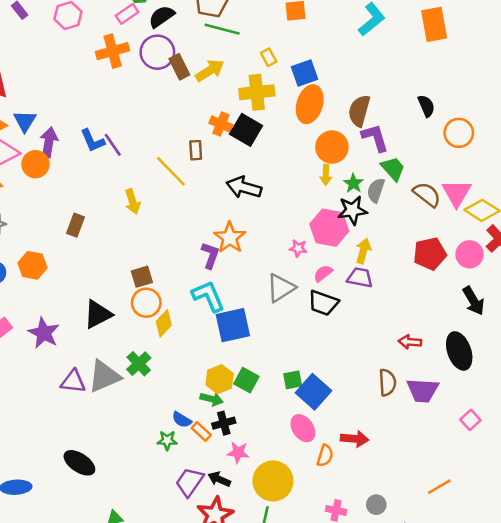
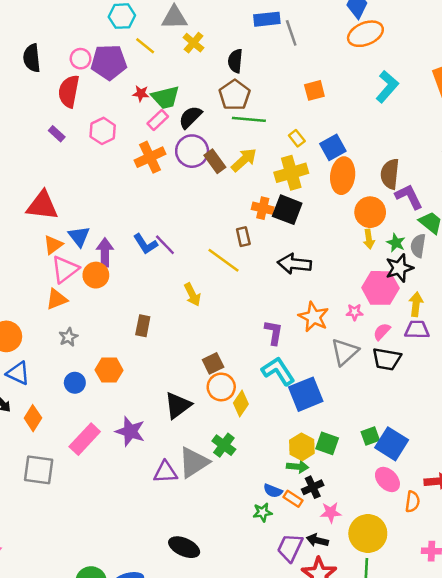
orange star: (230, 238) -> (314, 317), moved

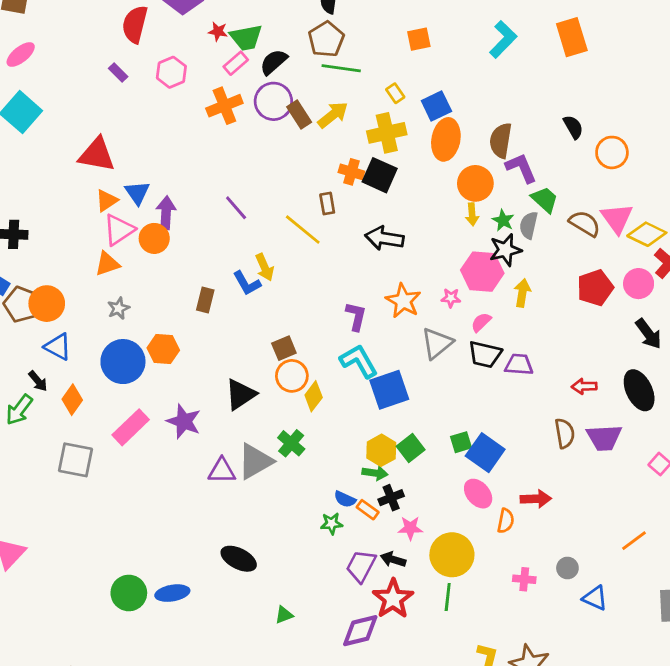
blue L-shape: (145, 244) -> (247, 283), moved
purple trapezoid: (417, 330) -> (519, 365), moved
blue circle: (75, 383) -> (123, 362), size x1.8
green square: (327, 443) -> (411, 448), turned 30

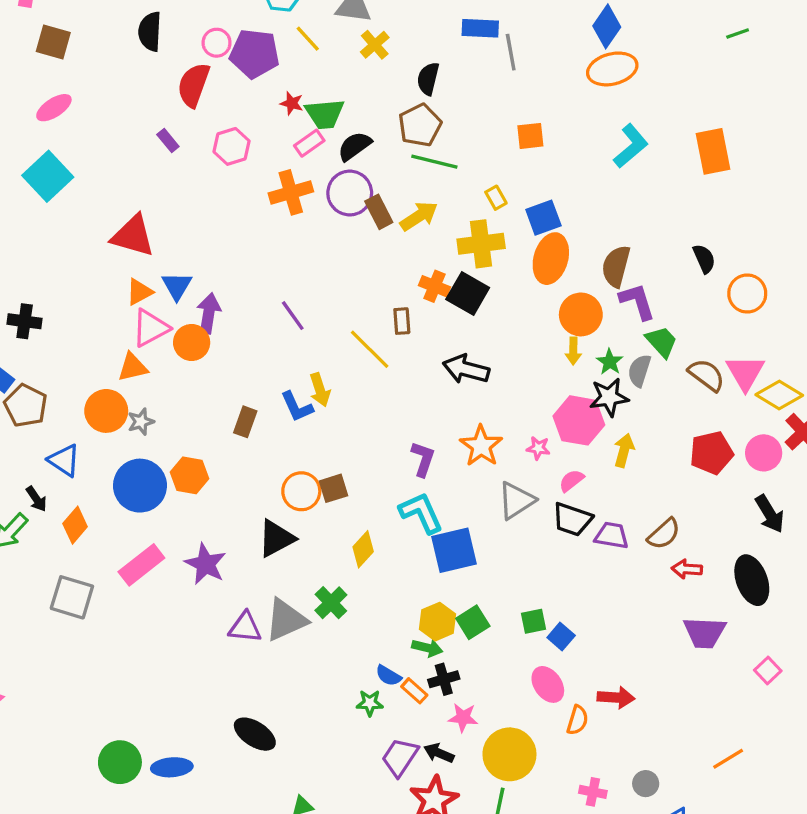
orange circle: (47, 304) -> (106, 411), moved
orange circle: (292, 376) -> (301, 491), moved
brown semicircle: (565, 433) -> (664, 534), moved, turned 52
blue square: (485, 453) -> (561, 637), size x0.6

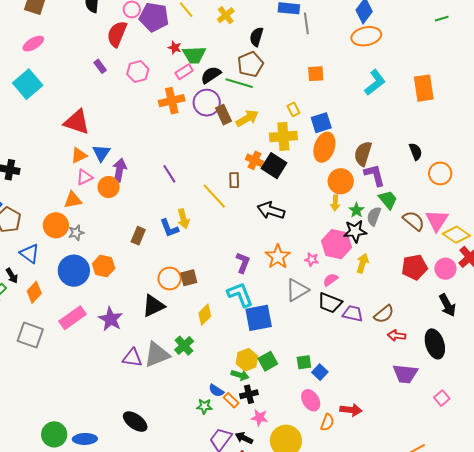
green line: (434, 162) -> (239, 83), moved
pink triangle: (150, 328) -> (84, 177), size x0.7

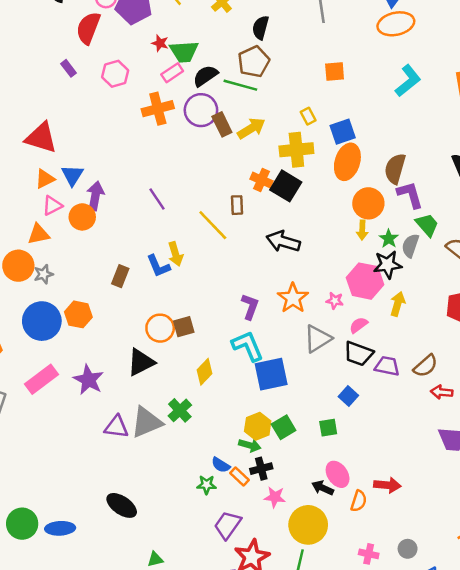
blue square: (320, 372) -> (348, 396), moved
black arrow: (244, 438) -> (323, 488), moved

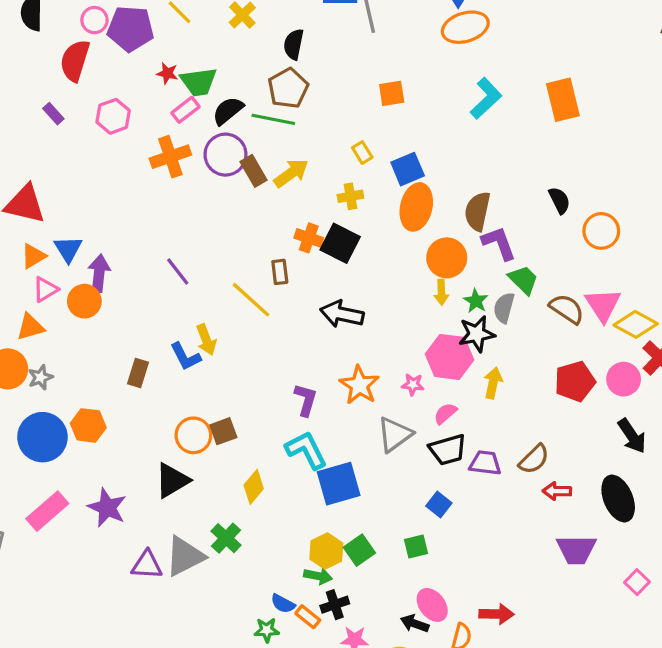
yellow cross: (296, 150) -> (350, 196), size x0.6
black trapezoid: (358, 354) -> (448, 450), turned -32

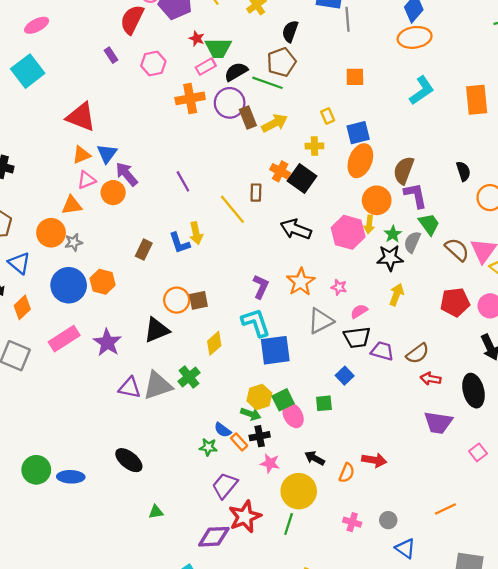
purple arrow: (99, 273) -> (127, 174), turned -55
pink hexagon: (450, 357) -> (348, 232), moved
pink ellipse: (432, 605) -> (293, 415), moved

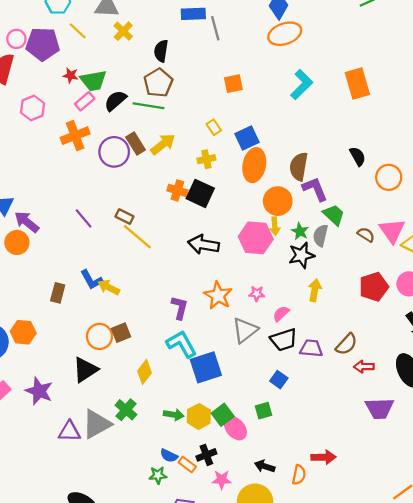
purple circle: (230, 103) -> (114, 152), moved
brown rectangle: (256, 193) -> (124, 217), moved, turned -54
yellow arrow: (196, 233) -> (109, 287), moved, turned 140
brown semicircle: (457, 250) -> (366, 235), size x0.7
green arrow: (251, 414) -> (174, 415), moved

